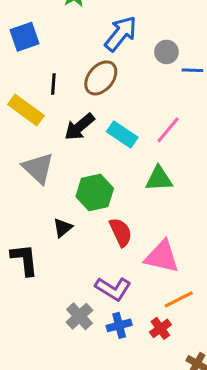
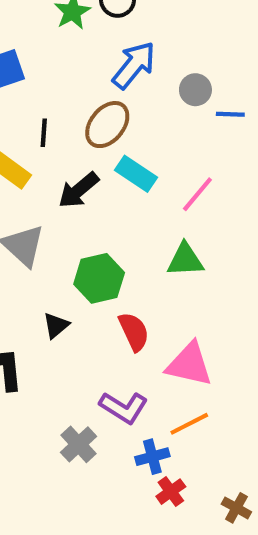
cyan rectangle: (122, 134) -> (136, 174), moved
orange line: (179, 299) -> (189, 424), moved
blue cross: (119, 325) -> (152, 457), moved
red cross: (160, 328) -> (171, 492), moved

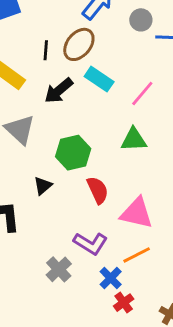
black line: (44, 133) -> (46, 50), moved
blue cross: (152, 457) -> (111, 278), turned -30

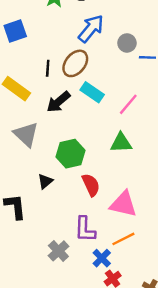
purple L-shape: (90, 243) -> (85, 229), turned 60

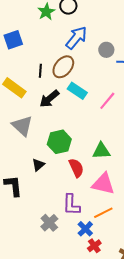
green triangle: (121, 143) -> (101, 151), moved

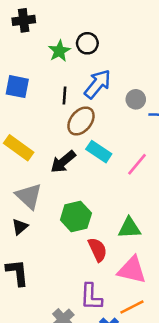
blue square: (13, 40) -> (17, 87), turned 30
black line: (40, 71) -> (64, 96), moved
black triangle: (38, 165) -> (20, 227), moved

